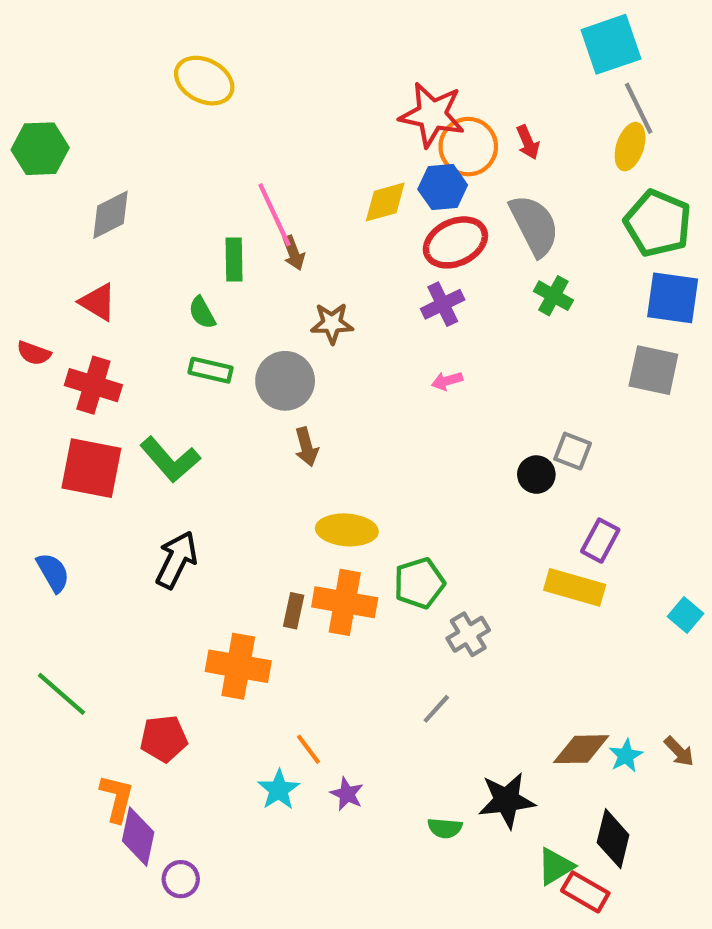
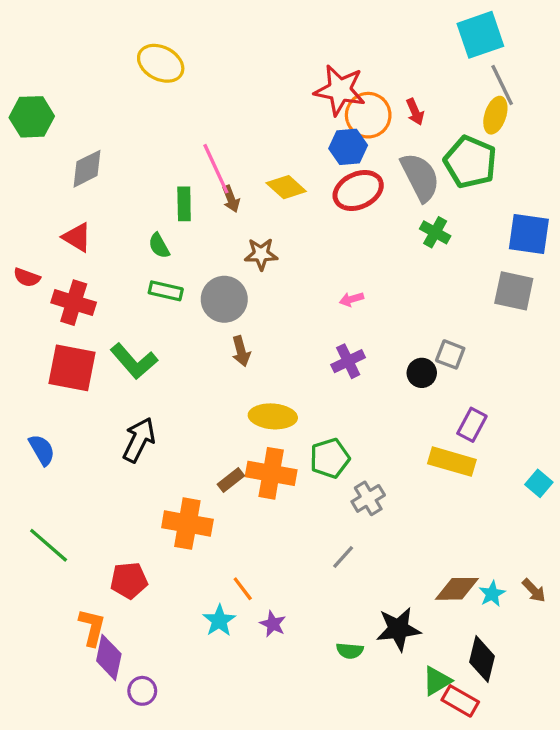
yellow diamond: (385, 202) -> (286, 187), moved, turned 57
green pentagon: (658, 223) -> (470, 162), moved
purple cross: (443, 304) -> (348, 361), moved
brown rectangle: (294, 611) -> (231, 480), turned 40

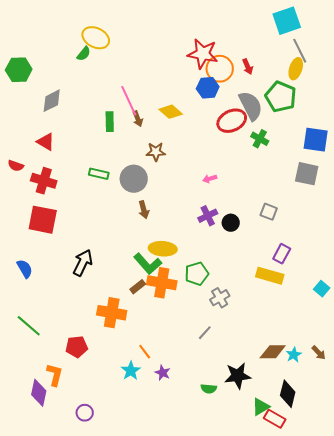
red ellipse: (358, 190) -> (232, 121), moved
green semicircle: (159, 246) -> (84, 54), moved, turned -112
green L-shape: (134, 361) -> (148, 264), moved
black circle: (422, 373) -> (231, 223), moved
purple diamond: (109, 657) -> (39, 393), moved

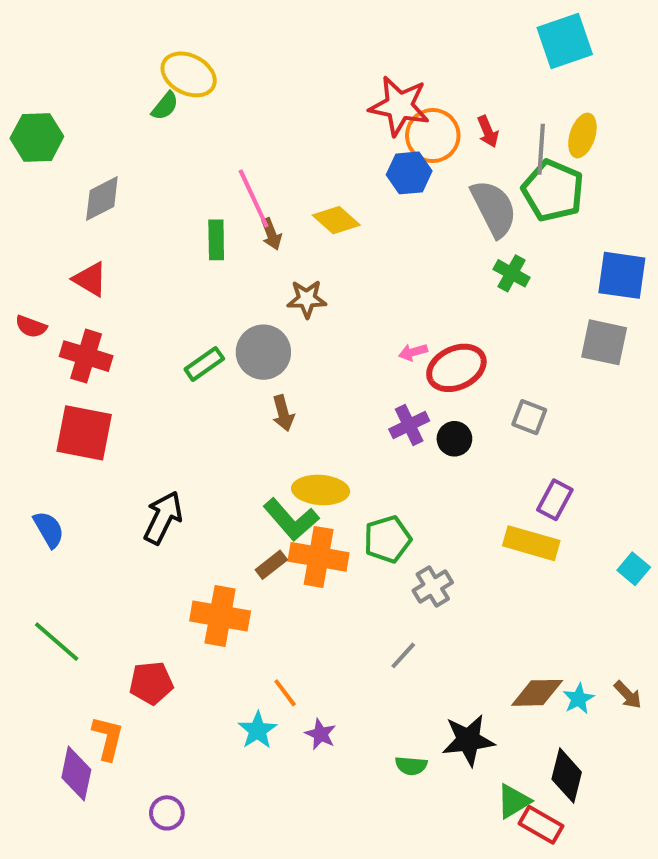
gray line: (300, 51) -> (541, 149), moved, turned 30
red ellipse: (232, 121) -> (456, 368), moved
green rectangle: (99, 174) -> (204, 364), moved, turned -48

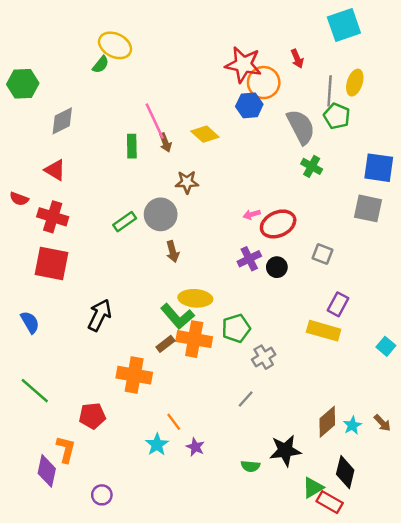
red arrow: (488, 132) -> (297, 59), moved
green pentagon: (553, 191) -> (337, 116), size x0.7
brown diamond: (537, 693) -> (327, 422), turned -40

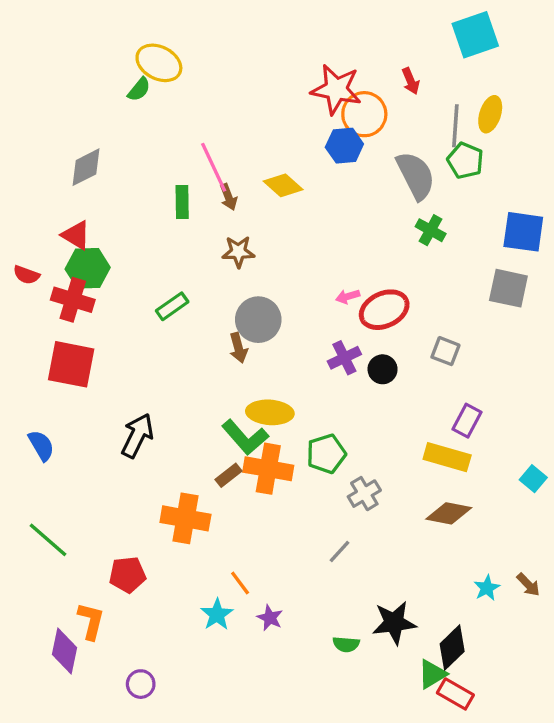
green hexagon: (23, 84) -> (88, 268), moved
brown star: (187, 182) -> (238, 252), moved
gray circle: (161, 214) -> (258, 320), moved
brown diamond: (327, 422) -> (449, 513), moved, turned 52
black diamond: (345, 472) -> (452, 648), moved, turned 32

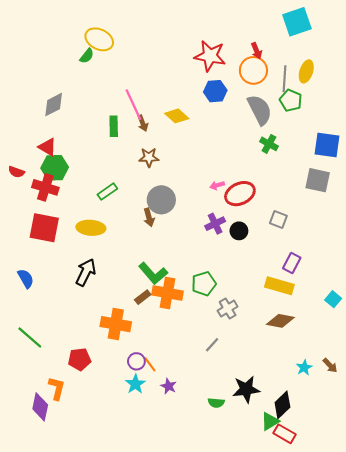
orange circle: (364, 114) -> (253, 70), moved
yellow ellipse: (270, 412) -> (91, 228), moved
purple circle: (141, 684) -> (136, 361), moved

